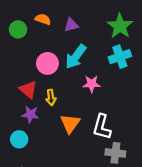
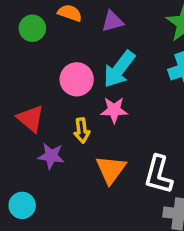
pink star: (92, 84) -> (114, 110), moved
red triangle: (28, 89) -> (31, 118), moved
cyan circle: (19, 139) -> (22, 205), moved

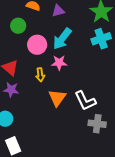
green circle: (32, 28) -> (18, 26), moved
purple star: (51, 156) -> (11, 90), moved
white L-shape: (158, 175) -> (85, 101), turned -40

